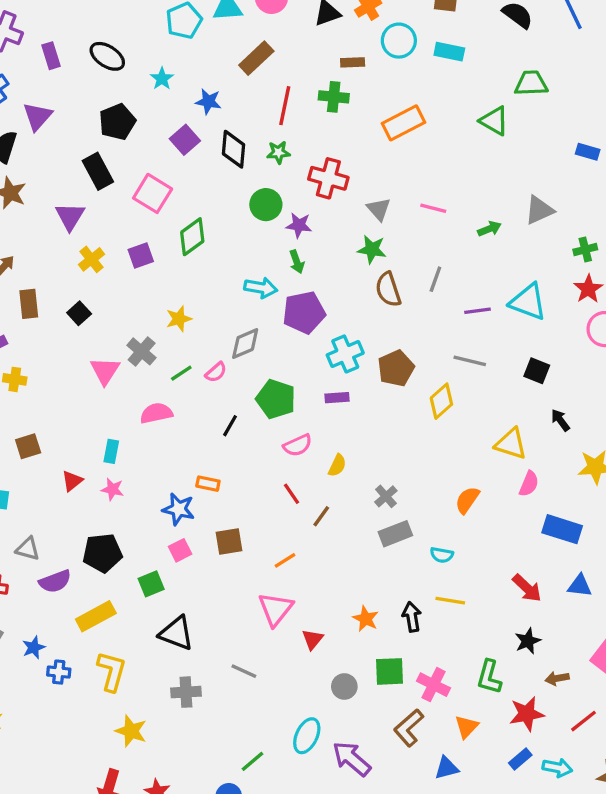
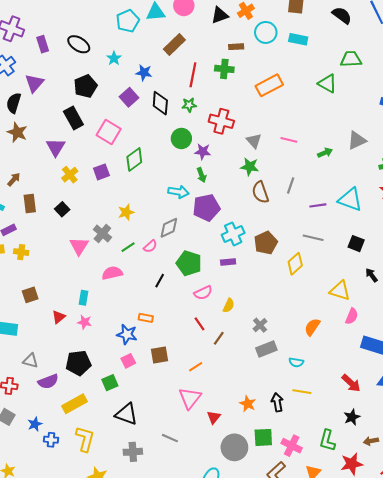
gray circle: (344, 686) -> (234, 447), size x1.6

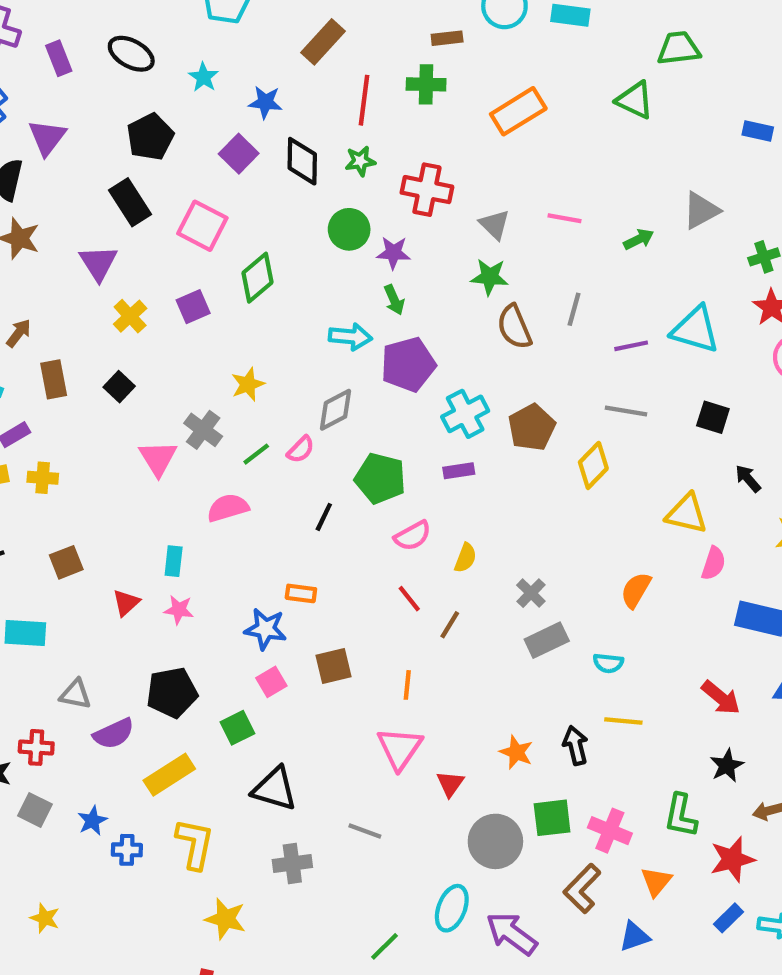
orange line: (196, 367) -> (407, 685), turned -48

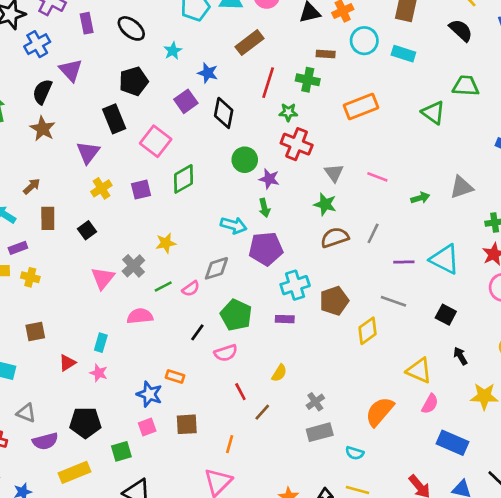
purple triangle: (47, 137) -> (71, 70), turned -30
green star: (360, 161) -> (288, 112), moved
brown semicircle: (514, 327) -> (335, 238), turned 84
pink semicircle: (413, 536) -> (226, 353), moved
orange semicircle: (636, 590) -> (380, 412), size x1.4

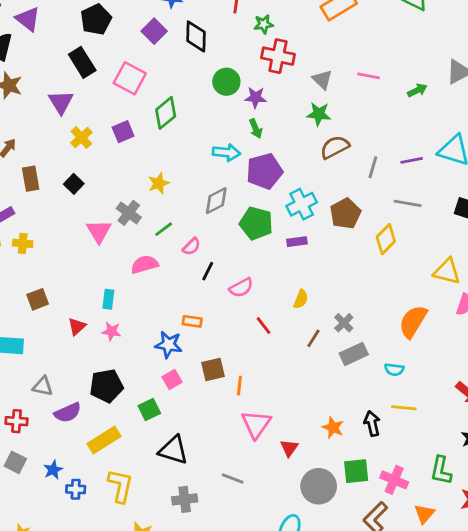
gray line: (373, 233) -> (373, 167), moved
pink semicircle: (191, 289) -> (192, 247), moved
green pentagon: (236, 315) -> (256, 223), moved
brown line: (262, 412) -> (313, 338), moved
orange line: (230, 444) -> (239, 386), moved

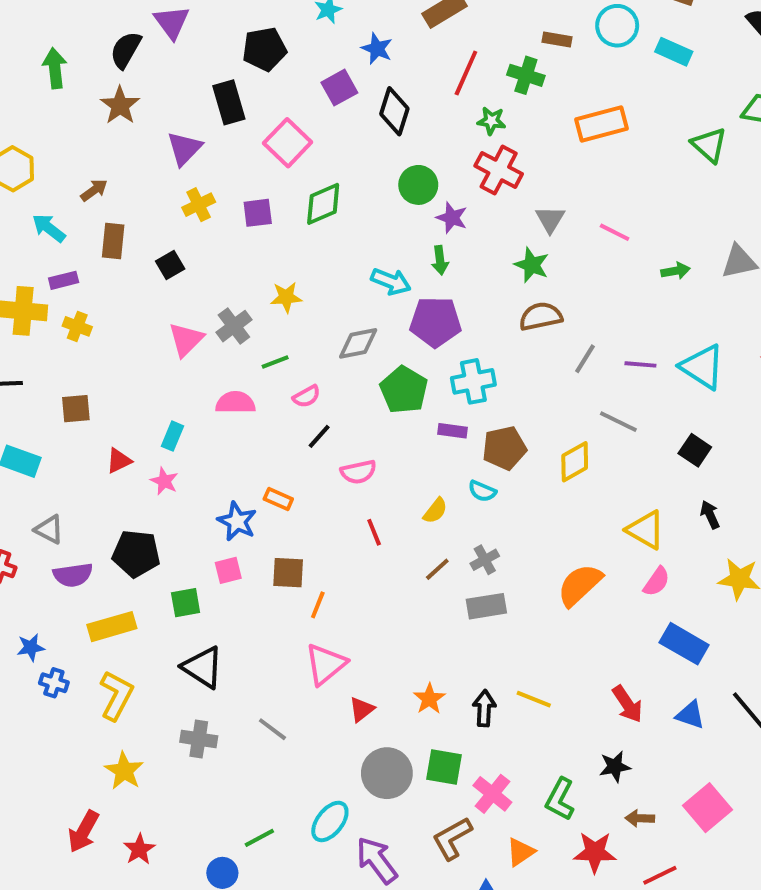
brown pentagon: (345, 214) -> (504, 448), moved
cyan semicircle: (394, 369) -> (482, 491), moved

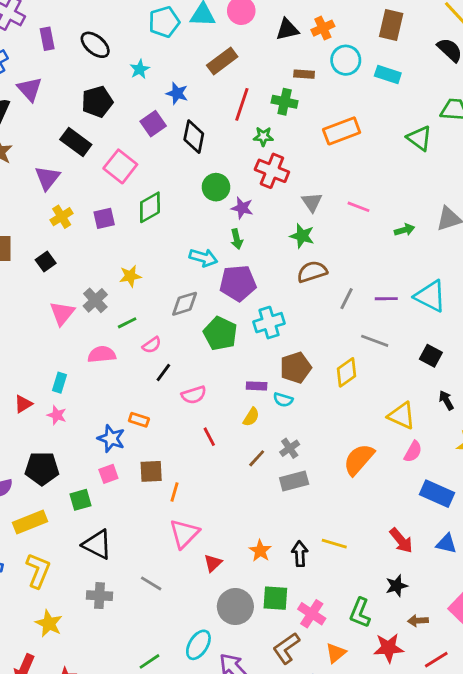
black rectangle: (229, 102) -> (76, 142), turned -32
purple rectangle: (452, 431) -> (257, 386), moved

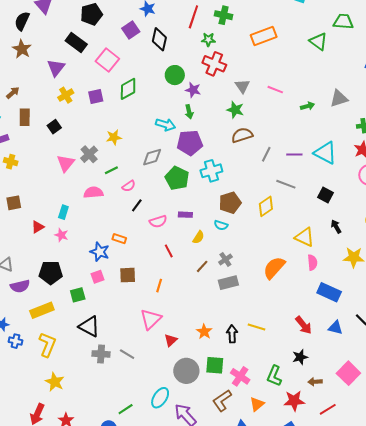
purple rectangle: (257, 386) -> (185, 215), moved
pink semicircle: (413, 452) -> (312, 262), turned -35
orange line: (174, 492) -> (159, 286), moved
gray cross: (100, 596) -> (101, 354), moved

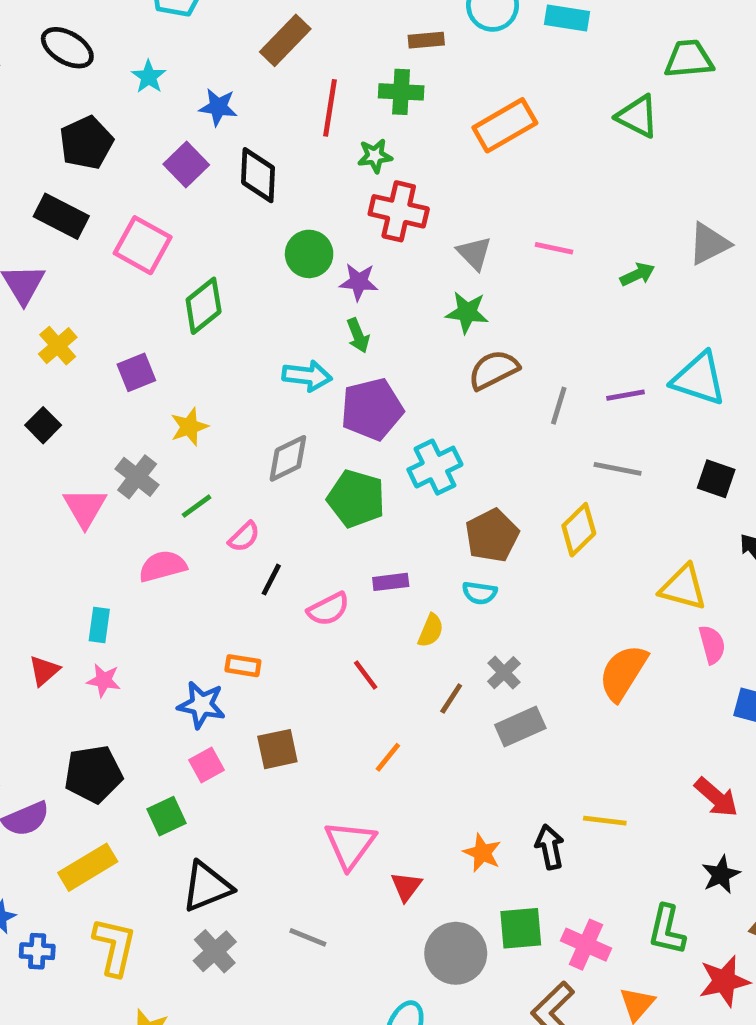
purple square: (96, 96) -> (136, 372), moved
orange line: (159, 286) -> (388, 757), moved, turned 32
black triangle: (89, 326) -> (207, 887), turned -40
gray cross: (101, 354) -> (215, 951), moved, turned -36

